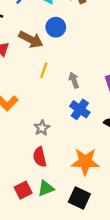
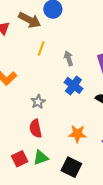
orange star: (85, 162) -> (77, 134), size x0.7

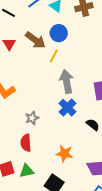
yellow line: (41, 49) -> (54, 56), moved
gray arrow: (69, 58) -> (67, 81), size x1.6

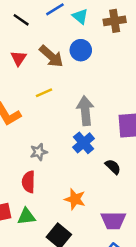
yellow line: (54, 56) -> (44, 93), moved, turned 32

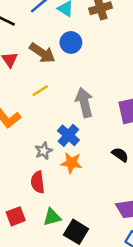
blue cross: (84, 143) -> (68, 135), moved
orange star: (75, 199) -> (71, 163), moved
green triangle: (26, 217) -> (52, 217), moved

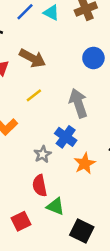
blue circle: (71, 42) -> (93, 58), moved
orange star: (71, 163) -> (85, 163), moved, turned -30
green triangle: (52, 217) -> (56, 206), moved, turned 42

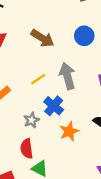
brown arrow: (32, 58) -> (42, 38), moved
yellow line: (34, 95) -> (38, 79), moved

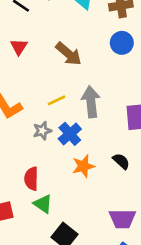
blue circle: (84, 36) -> (122, 43), moved
gray star: (31, 120) -> (42, 131), moved

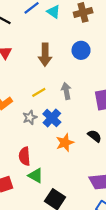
blue circle: (122, 43) -> (81, 50), moved
brown arrow: (69, 54) -> (45, 55), turned 55
gray arrow: (91, 102) -> (66, 91), size x0.7

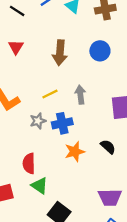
blue cross: (52, 118) -> (62, 123), turned 30

